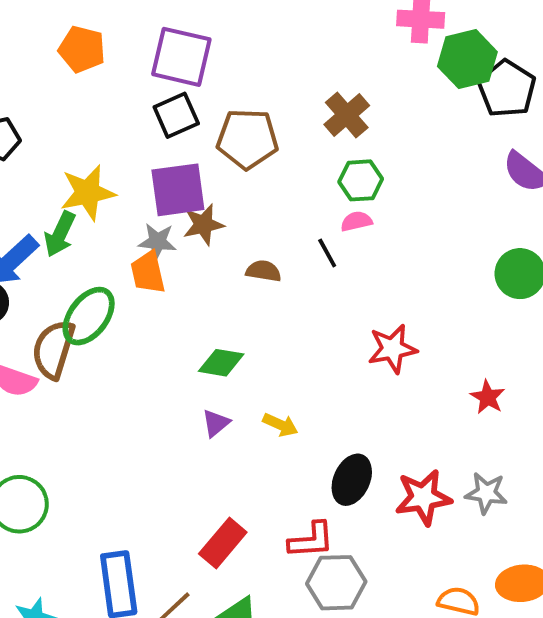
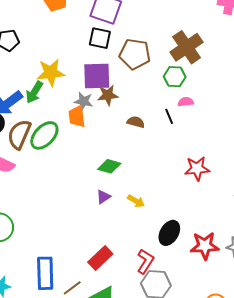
black square: (176, 115) -> (100, 38), turned 30
brown cross: (347, 115) -> (187, 47), size x1.4
green hexagon: (361, 180) -> (175, 77), moved
brown semicircle: (53, 349) -> (19, 134), moved
red L-shape: (311, 540) -> (145, 261), turned -60

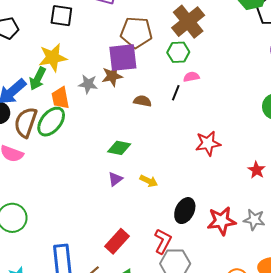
black square: (100, 38) -> (61, 16), moved
purple square: (97, 76) -> (123, 58), moved
orange trapezoid: (77, 116) -> (60, 98), moved
black line: (169, 116) -> (176, 93), turned 49

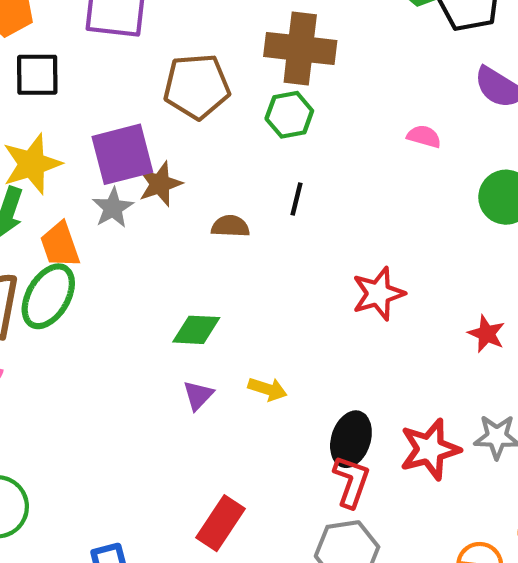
brown cross: (188, 22) -> (300, 49), turned -36
purple square: (123, 58) -> (122, 154), moved
pink semicircle: (191, 77) -> (424, 136), moved, turned 35
gray star: (88, 84) -> (113, 208), turned -30
red L-shape: (163, 241) -> (351, 481), moved

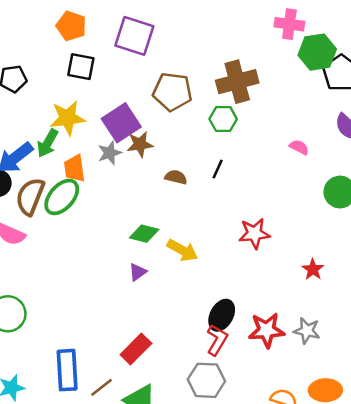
brown cross: (300, 49) -> (237, 82), turned -33
purple square: (122, 154) -> (121, 123), turned -30
yellow arrow: (268, 389) -> (182, 250), moved, size x1.4

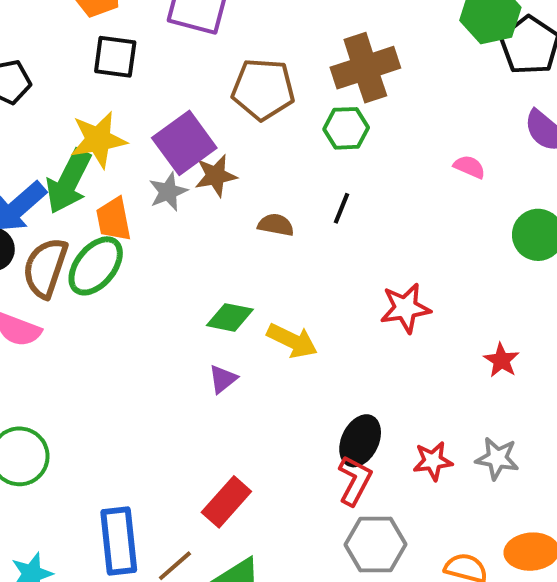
green arrow: (48, 143) -> (69, 181), size x1.4
red star: (266, 330) -> (433, 461), size x0.7
gray hexagon: (206, 380) -> (375, 544), moved

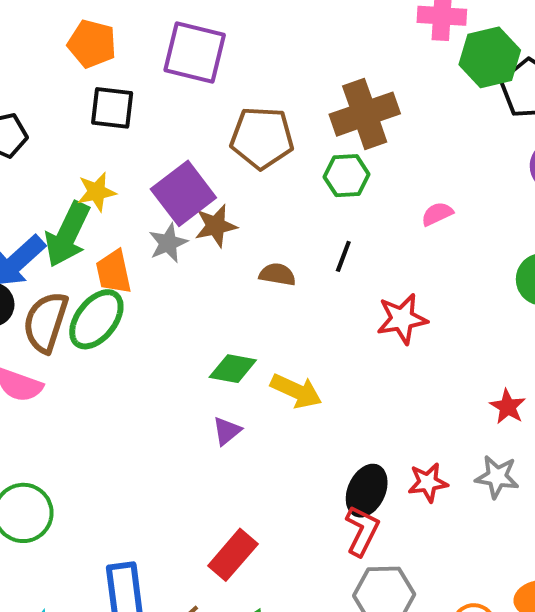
yellow star: (98, 140) -> (97, 192), size x0.7
pink semicircle: (469, 167) -> (437, 214), moved, turned -48
red star: (405, 308) -> (402, 319), moved
gray star: (497, 458) -> (497, 477), moved
red star: (433, 461) -> (428, 482), moved

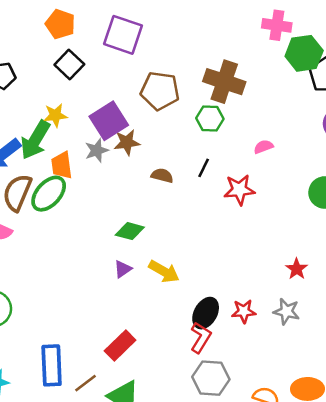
black square: (112, 108) -> (69, 64), turned 32
brown cross: (365, 114) -> (224, 82), turned 33
red star: (402, 319) -> (239, 190), moved
yellow arrow: (296, 391) -> (164, 272), moved

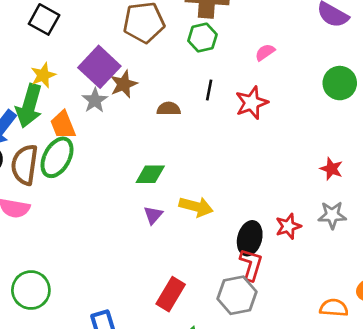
gray hexagon: (211, 378) -> (237, 295), moved

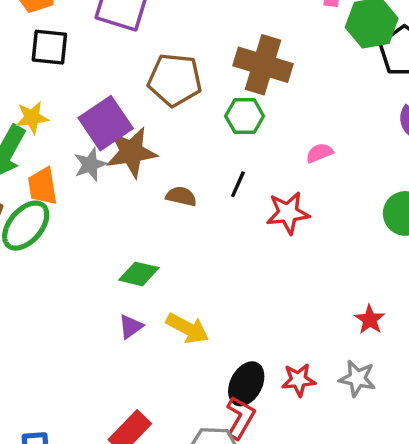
black square: (44, 19) -> (49, 47), turned -36
brown star: (124, 84) -> (131, 152), size x1.4

